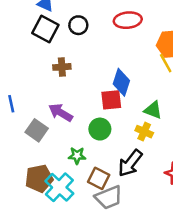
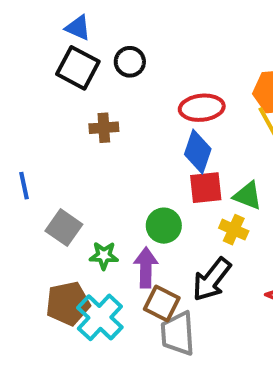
red ellipse: (128, 20) -> (202, 108), moved
red square: (111, 100) -> (206, 188), moved
purple arrow: (61, 113) -> (146, 268), moved, turned 60
green star: (77, 156) -> (104, 256), moved
gray trapezoid: (109, 197) -> (178, 333), turned 108

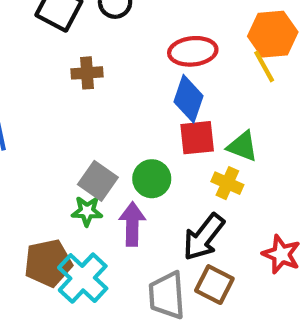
gray square: (64, 228) -> (98, 181), moved
brown square: (162, 303) -> (214, 285), moved

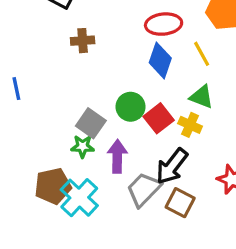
yellow line: (264, 66) -> (202, 54), moved
red square: (197, 138) -> (159, 118), moved, turned -32
green circle: (152, 179) -> (131, 107), moved
gray trapezoid: (167, 295) -> (144, 189), moved, turned 48

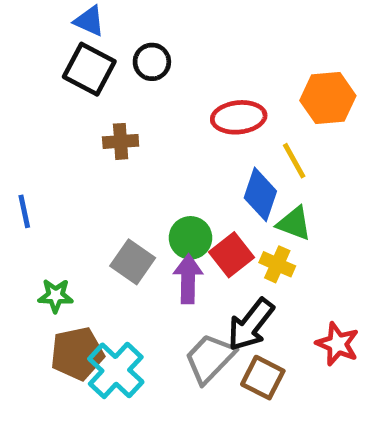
blue diamond: (160, 60) -> (260, 194), moved
green star: (83, 146) -> (56, 296), moved
purple arrow: (117, 156) -> (188, 279), moved

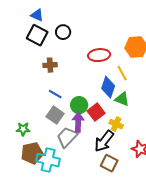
blue line: (24, 211) -> (55, 94), moved, turned -48
yellow cross: (277, 264) -> (116, 124), moved
gray trapezoid: (210, 358) -> (67, 137), moved
cyan cross: (116, 370) -> (48, 160), turned -30

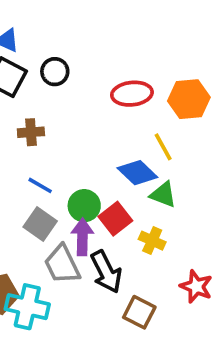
red ellipse: (99, 55) -> (132, 94), moved
blue diamond: (108, 87) -> (137, 173), turned -65
gray trapezoid: (67, 137) -> (62, 264), turned -70
black arrow: (104, 141) -> (106, 272), moved, turned -65

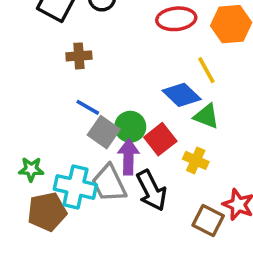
gray square: (40, 224) -> (104, 132), moved
cyan cross: (27, 307) -> (75, 187), moved
brown square: (139, 312) -> (208, 221), moved

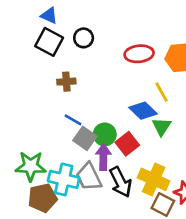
green triangle: (206, 116) -> (162, 127), turned 42
yellow cross: (196, 160) -> (154, 179), moved, size x1.6
green star: (31, 169) -> (31, 166), size x1.6

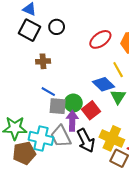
red ellipse: (139, 54) -> (100, 39), turned -30
gray square: (85, 138) -> (58, 106), turned -30

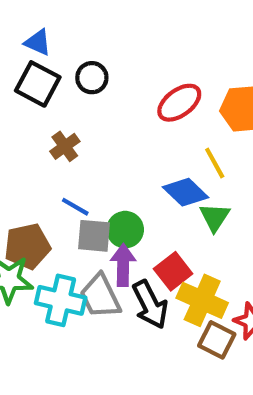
brown cross: (43, 61) -> (65, 146), turned -32
red square: (91, 110) -> (173, 271), moved
brown pentagon: (24, 153) -> (27, 246), moved

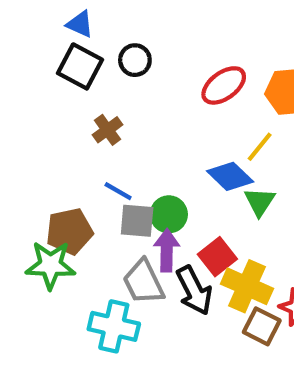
yellow line: (215, 163) -> (260, 147), turned 68
cyan cross: (61, 300) -> (114, 326), moved

